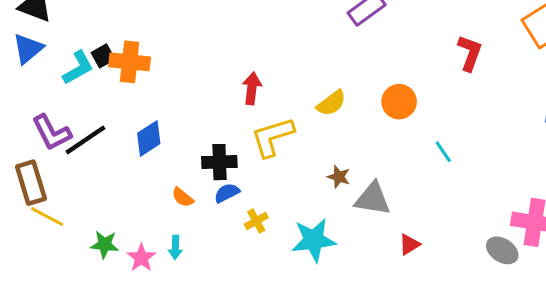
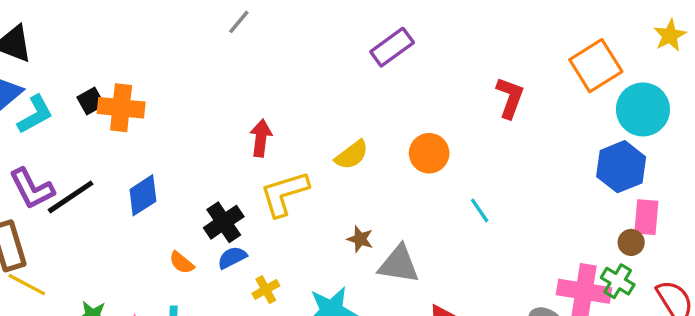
cyan L-shape: (78, 68) -> (35, 114), moved
black cross: (219, 162) -> (224, 222), turned -32

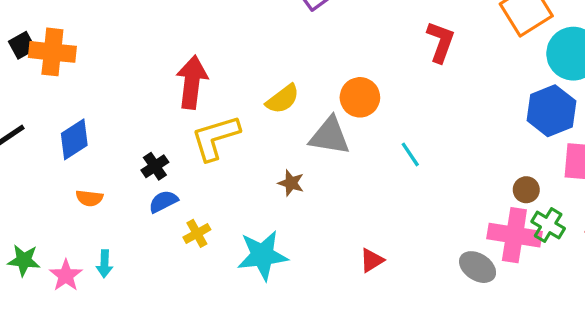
red arrow: (261, 138) -> (192, 82), size x1.4
black cross: (224, 222) -> (155, 166), size x0.7
brown circle: (631, 242) -> (526, 190), moved
orange semicircle: (182, 263) -> (89, 198), moved, turned -32
gray triangle: (399, 264) -> (330, 136), moved

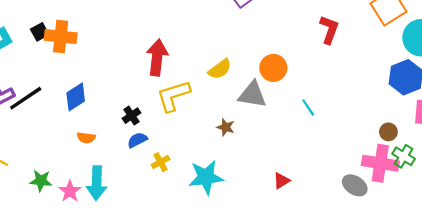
cyan arrow: (104, 264) -> (97, 183), size x1.8

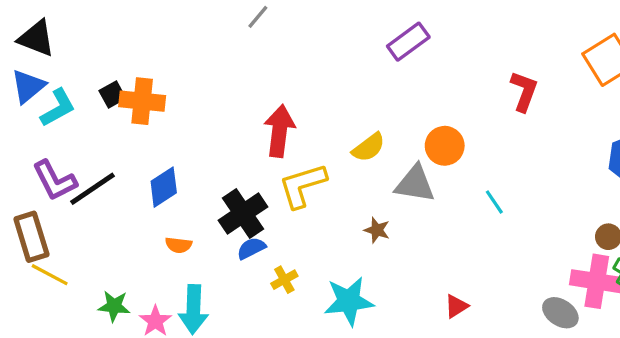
black cross: (131, 116) -> (243, 214), size x1.8

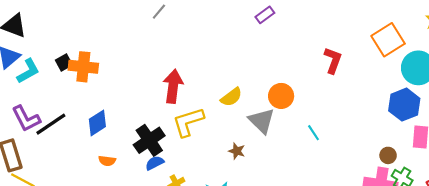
purple rectangle: (408, 42) -> (265, 15), moved, size x0.7
gray triangle: (415, 184) -> (262, 121), turned 36

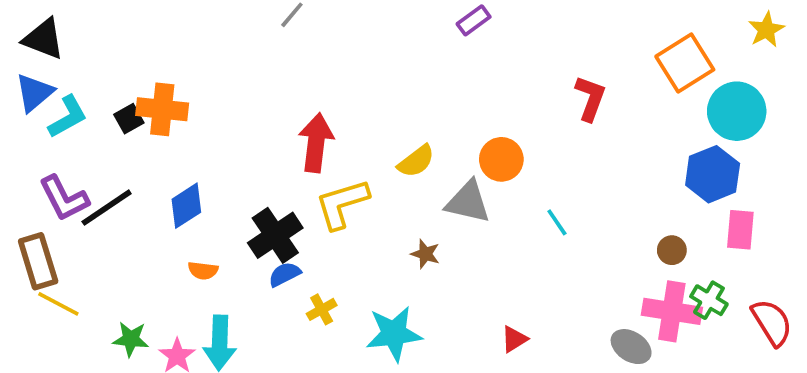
black square: (64, 62) -> (129, 119), moved
gray triangle: (262, 121) -> (468, 202), turned -32
brown circle: (388, 155) -> (672, 250), moved

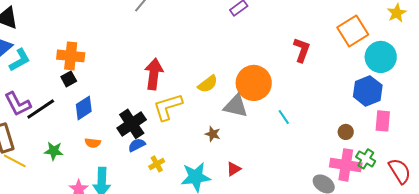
black square: (129, 119) -> (69, 79), moved
orange circle: (501, 159) -> (254, 83), size x1.5
green star: (131, 339) -> (54, 151), moved
red triangle: (514, 339) -> (234, 169), moved

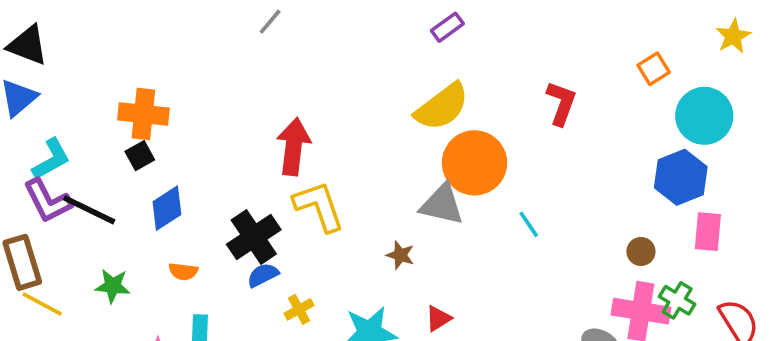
orange square: (353, 31) -> (654, 69), size x0.6
cyan L-shape: (20, 60) -> (51, 159), moved
yellow semicircle: (208, 84) -> (442, 107), moved, size x1.5
yellow L-shape: (168, 107) -> (319, 206), turned 88
black line: (41, 109) -> (89, 210), turned 60

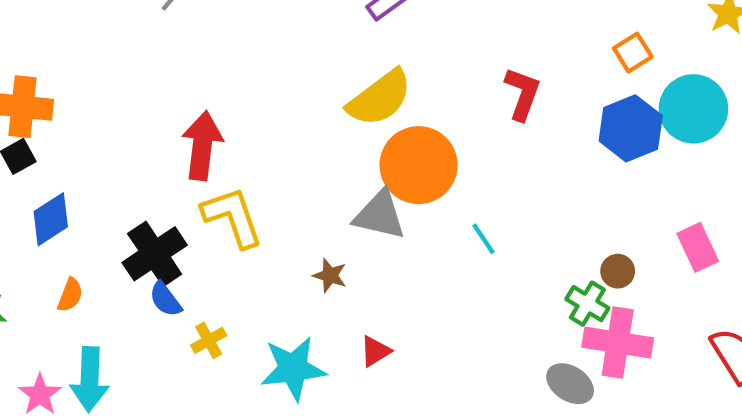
blue hexagon: (681, 177) -> (631, 128), moved
pink rectangle: (708, 232) -> (698, 247), turned -30
orange semicircle: (183, 271) -> (70, 295), turned -76
blue semicircle: (263, 275) -> (165, 299), turned -100
green cross: (677, 300) -> (587, 304), moved

